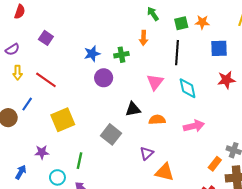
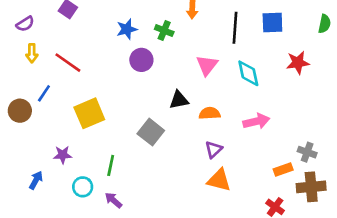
blue square: (219, 48) -> (272, 22), moved
green cross: (121, 55) -> (164, 30), turned 32
purple triangle: (147, 153) -> (214, 149), moved
orange rectangle: (215, 164) -> (283, 169), turned 32

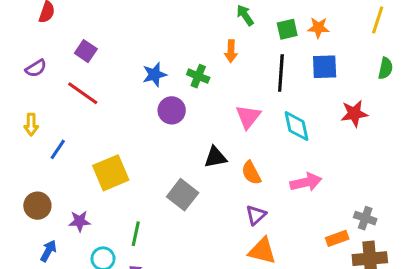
yellow arrow: (32, 53) -> (31, 124), moved
red line: (68, 63) -> (83, 93), moved
brown circle: (20, 111) -> (37, 206), moved
orange semicircle: (210, 113) -> (251, 173), turned -115

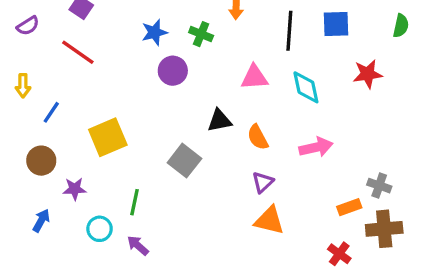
pink triangle: (248, 117) -> (254, 77), turned 48
brown circle: (37, 206) -> (41, 161), moved

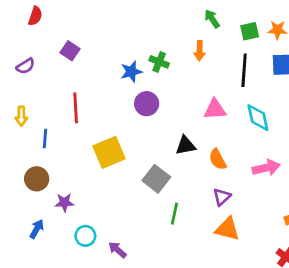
green cross: (201, 34) -> (159, 62), moved
red line: (78, 52) -> (76, 108), moved, turned 52
blue line: (51, 112) -> (45, 138), turned -30
yellow square: (108, 137) -> (109, 152), moved
green line: (134, 202) -> (174, 214), moved

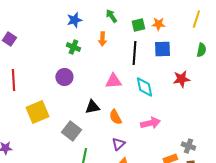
blue star: (131, 72) -> (74, 20), moved

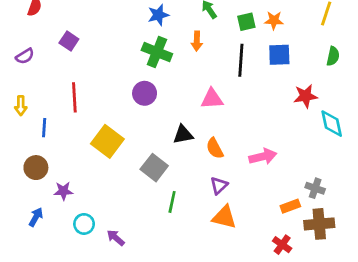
green cross: (73, 47) -> (157, 52), size x1.5
cyan diamond: (144, 87) -> (332, 124), moved
yellow square: (37, 112) -> (107, 141), turned -30

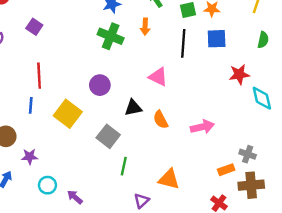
purple circle: (145, 93) -> (100, 85), moved
pink triangle: (212, 99) -> (158, 77), turned 30
blue line: (44, 128) -> (31, 105), moved
purple triangle: (219, 185) -> (142, 201), moved

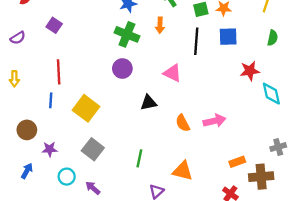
purple circle: (100, 85) -> (122, 69), moved
orange semicircle: (161, 120) -> (183, 123), moved
gray square: (108, 136) -> (93, 149), moved
gray cross: (248, 154) -> (278, 147), moved, turned -35

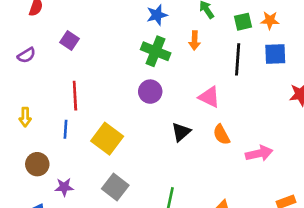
yellow arrow: (14, 79) -> (25, 117), moved
black triangle: (149, 103) -> (181, 132), turned -30
orange semicircle: (183, 123) -> (221, 135), moved

